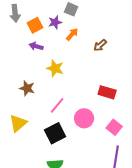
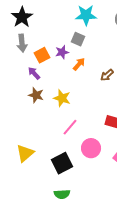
purple arrow: (36, 46) -> (34, 73), moved, turned 32
brown star: (27, 88) -> (36, 95), moved
pink line: (57, 105) -> (70, 127), moved

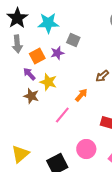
cyan star: (86, 15) -> (48, 23), moved
orange arrow: (79, 64) -> (81, 95), moved
yellow star: (62, 98) -> (48, 82), moved
pink line: (70, 127) -> (62, 115), moved

